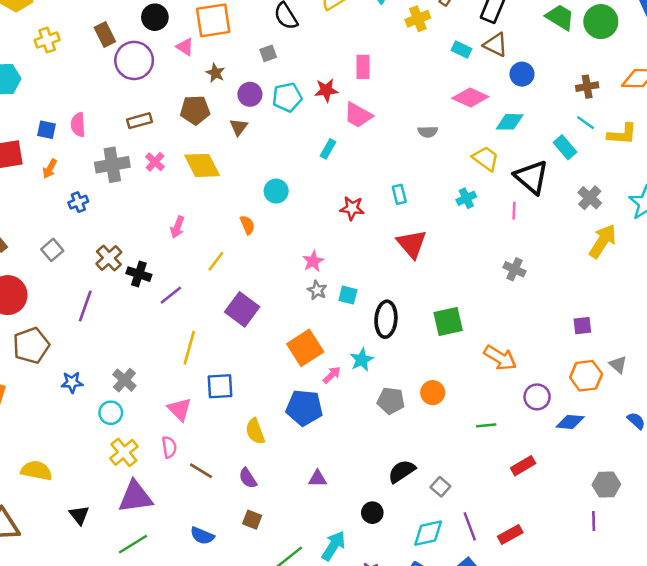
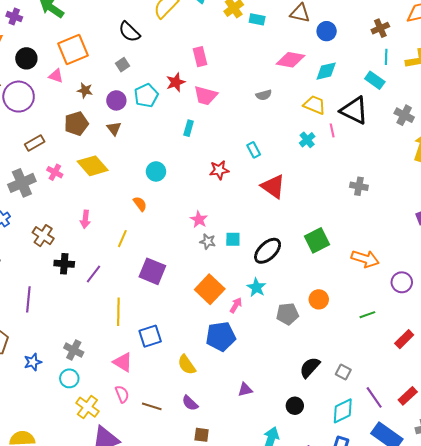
cyan rectangle: (462, 50) -> (257, 19), moved
cyan line: (586, 123) -> (386, 57), turned 70
pink line: (514, 211) -> (332, 130), moved
brown cross: (109, 258) -> (43, 236), moved
black ellipse: (386, 319) -> (268, 251), turned 56

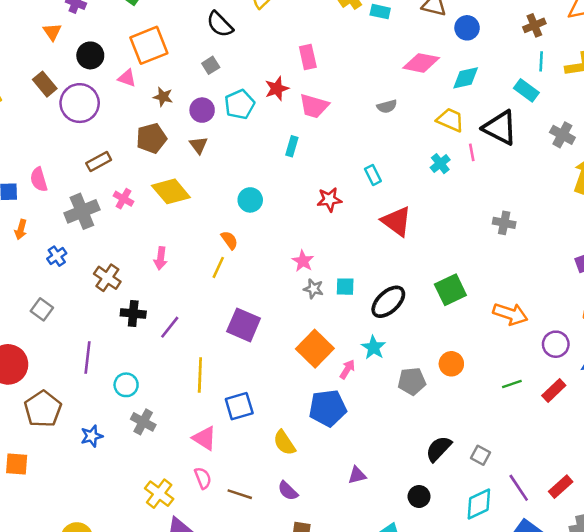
yellow line: (122, 239) -> (218, 267), moved
red rectangle: (404, 339) -> (554, 390), moved
cyan circle: (69, 378) -> (126, 385), moved

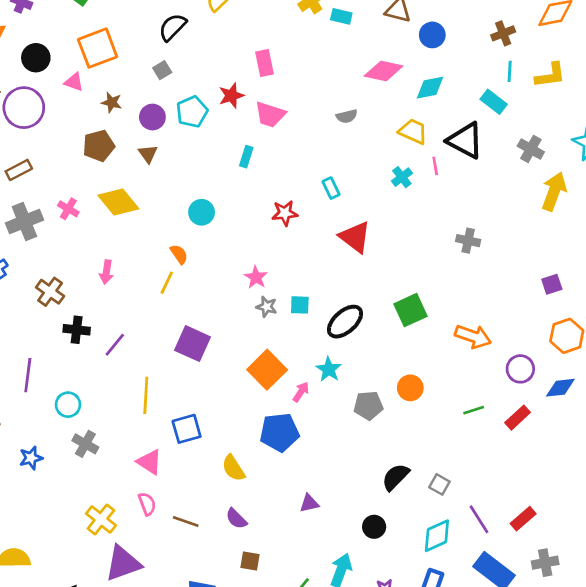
black semicircle: (220, 24) -> (172, 27), turned 88
brown rectangle: (99, 162) -> (19, 170), moved

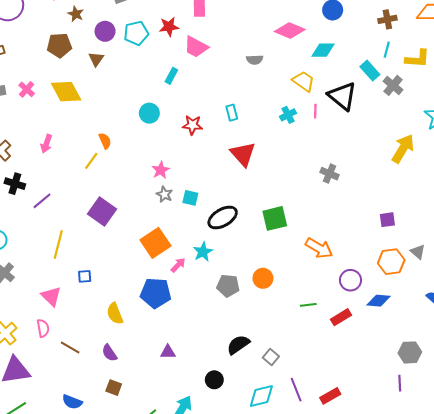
gray cross: (531, 149) -> (393, 85), moved
cyan circle: (202, 212) -> (149, 113), moved
blue square: (187, 429) -> (85, 276), size x0.6

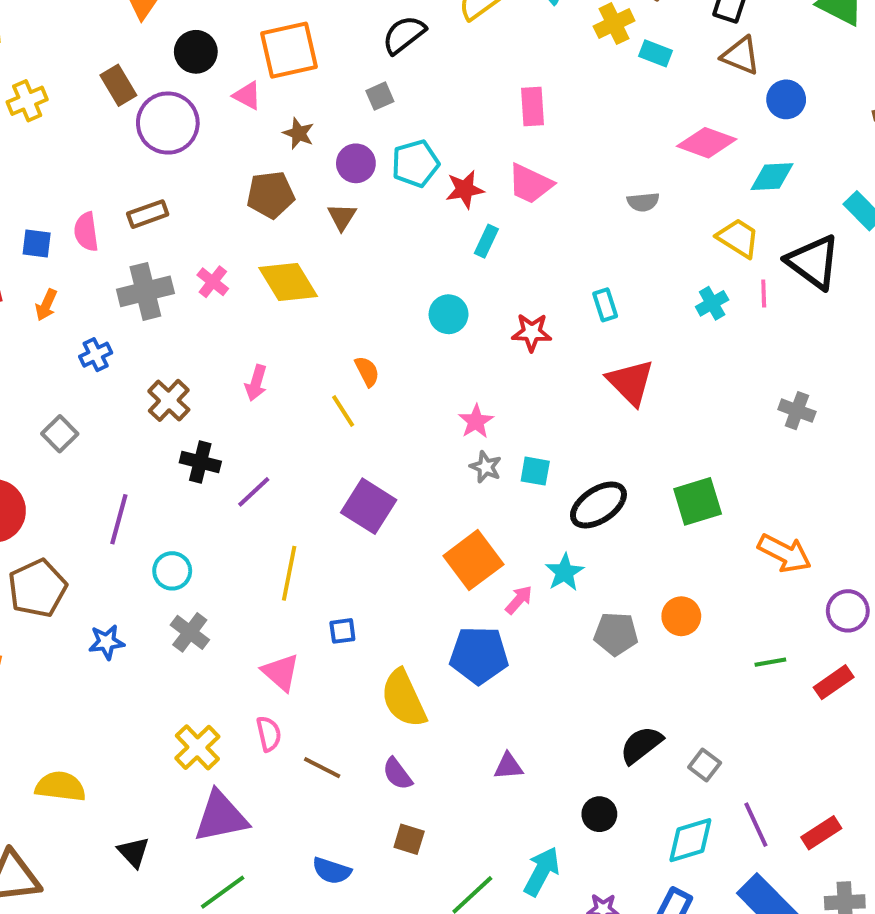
red star: (169, 27) -> (465, 189), moved
yellow line: (91, 161) -> (343, 411), turned -66
yellow semicircle: (115, 314) -> (404, 699), size x1.4

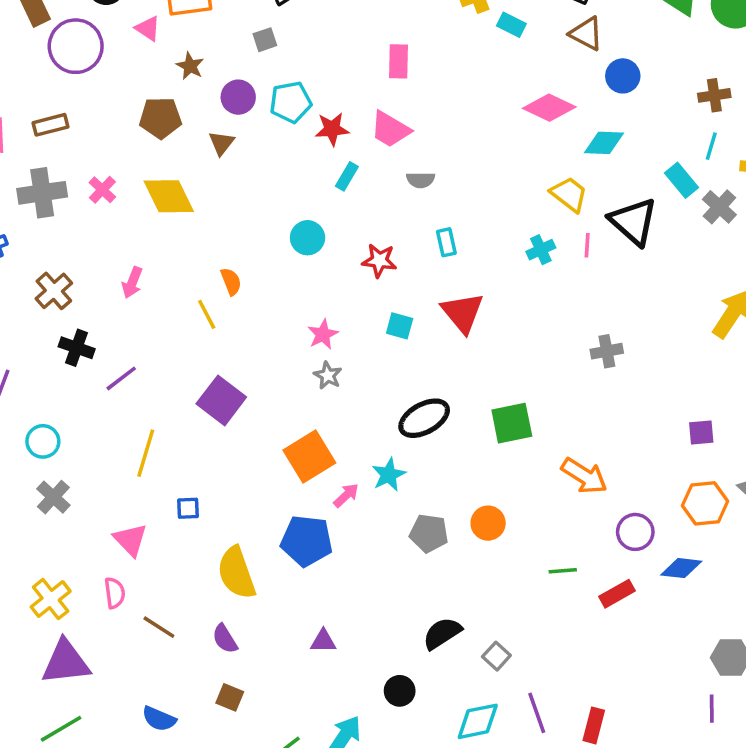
gray semicircle: (643, 202) -> (421, 180), moved
gray cross: (797, 411) -> (607, 351), turned -36
cyan square: (535, 471) -> (400, 326), moved
red rectangle: (821, 833) -> (594, 725), turned -48

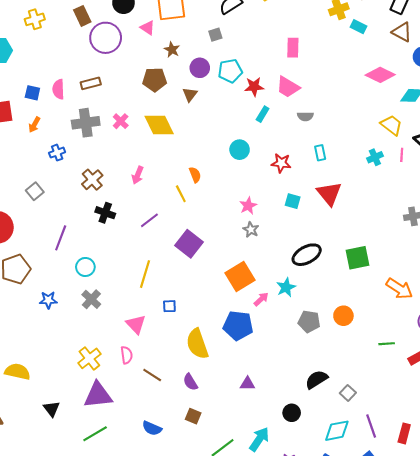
purple line: (121, 378) -> (149, 220), moved

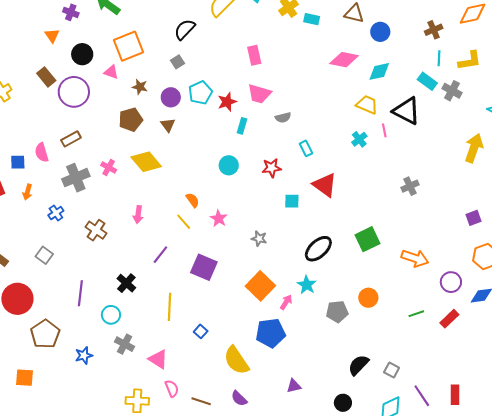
pink star: (248, 206) -> (219, 218), moved
black cross: (105, 213) -> (126, 283), moved, turned 36
blue square: (169, 306) -> (201, 331), turned -32
pink triangle: (136, 324) -> (158, 359), moved
yellow cross: (89, 358) -> (137, 401), turned -35

